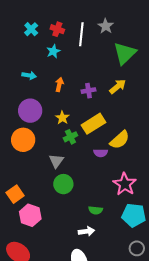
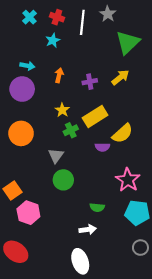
purple circle: (30, 111) -> (22, 89), moved

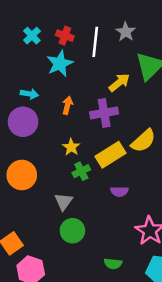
cyan star: (53, 40) -> (60, 63), size x1.5
yellow arrow: (120, 77) -> (119, 82), moved
purple cross: (90, 82) -> (104, 113), size x1.5
yellow semicircle: (122, 133) -> (143, 141), moved

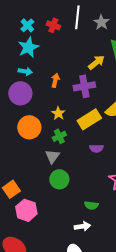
white line: (95, 42) -> (77, 17), moved
cyan star: (60, 63) -> (28, 47), moved
green cross: (81, 171) -> (59, 136), moved
orange circle: (22, 175) -> (29, 127), moved

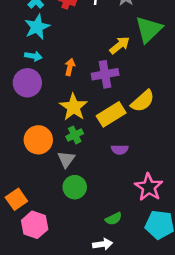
yellow star: (58, 113) -> (73, 107), size x1.6
orange circle: (29, 127) -> (38, 140), moved
green semicircle: (91, 205) -> (114, 219), turned -32

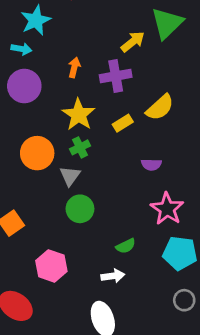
cyan arrow: (33, 56) -> (21, 49), moved
yellow rectangle: (111, 114) -> (123, 123), size x0.6
purple semicircle: (120, 150) -> (151, 165), moved
pink hexagon: (35, 225) -> (51, 266), moved

